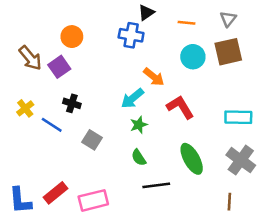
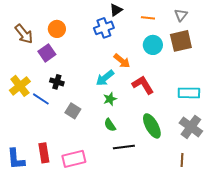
blue cross: (131, 35) -> (104, 28), turned -30
brown arrow: (30, 58) -> (24, 34), moved
yellow cross: (25, 108) -> (20, 86), size x1.5
red rectangle: (55, 193) -> (44, 153), turned -60

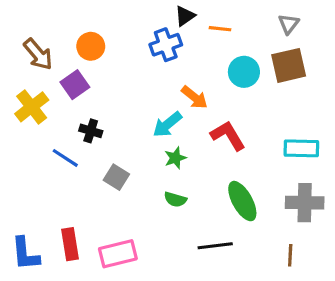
orange line: (148, 18) -> (220, 29), moved
yellow cross: (20, 86) -> (32, 107), moved
green semicircle: (110, 125) -> (175, 199), turned -40
gray cross: (191, 127) -> (305, 203), turned -35
black line: (124, 147) -> (215, 246), moved

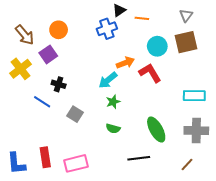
orange arrow: (194, 97) -> (125, 63), turned -60
red L-shape: (228, 136) -> (150, 73), moved
brown line: (290, 255) -> (187, 164), turned 40

